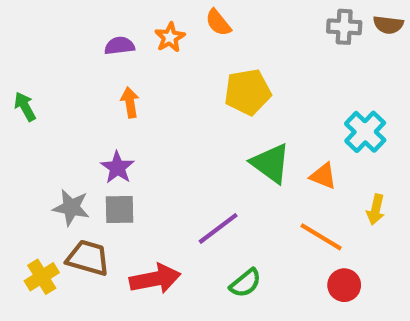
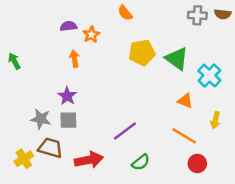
orange star: (170, 37) -> (91, 35), moved
green triangle: (271, 163) -> (177, 59), moved

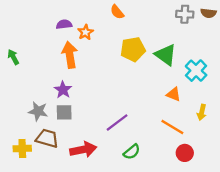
orange arrow: (74, 59) -> (70, 55), size x1.6
yellow cross: (24, 159) -> (22, 148), turned 30

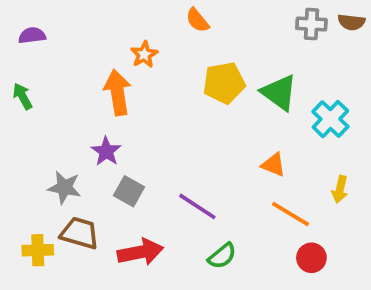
purple semicircle: (64, 24) -> (32, 35), moved
orange triangle: (173, 94) -> (273, 165), moved
gray square: (64, 112) -> (129, 191), moved, turned 30
purple line: (117, 122) -> (197, 206), turned 70

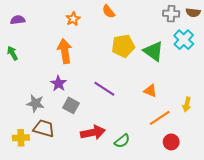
orange star: (144, 54) -> (73, 19), moved
cyan cross: (330, 119) -> (184, 40), moved
purple line: (197, 206) -> (104, 89), moved
orange line: (291, 214) -> (160, 118), turned -65
red arrow: (140, 252) -> (93, 133), moved

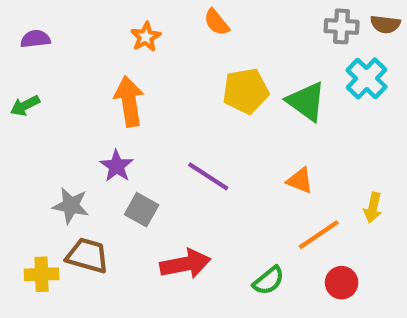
green arrow: (13, 53) -> (25, 106), turned -88
green semicircle: (122, 141) -> (269, 281), moved

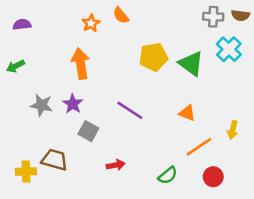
orange semicircle: (217, 22) -> (121, 15), moved
gray star: (71, 206) -> (41, 105), moved
red arrow: (185, 264) -> (116, 165), size x0.6

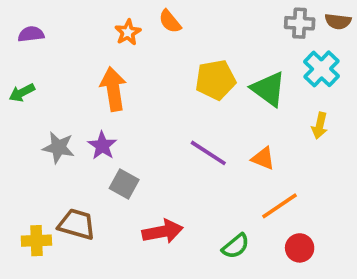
purple line: (130, 110) -> (208, 153), moved
yellow arrow: (233, 130) -> (320, 126), moved
red arrow: (116, 165) -> (163, 231), size x1.5

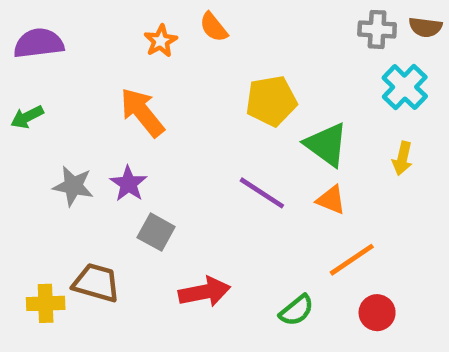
purple semicircle: (31, 34) -> (39, 43), size x1.5
orange arrow: (113, 89) -> (142, 112), turned -30
green triangle: (269, 89) -> (326, 145), moved

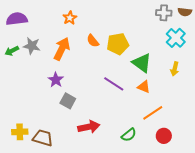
orange semicircle: (214, 27) -> (93, 41), moved
orange arrow: (142, 112) -> (62, 49), turned 65
gray star: (73, 186) -> (32, 46), moved
brown trapezoid: (96, 283) -> (43, 138), moved

